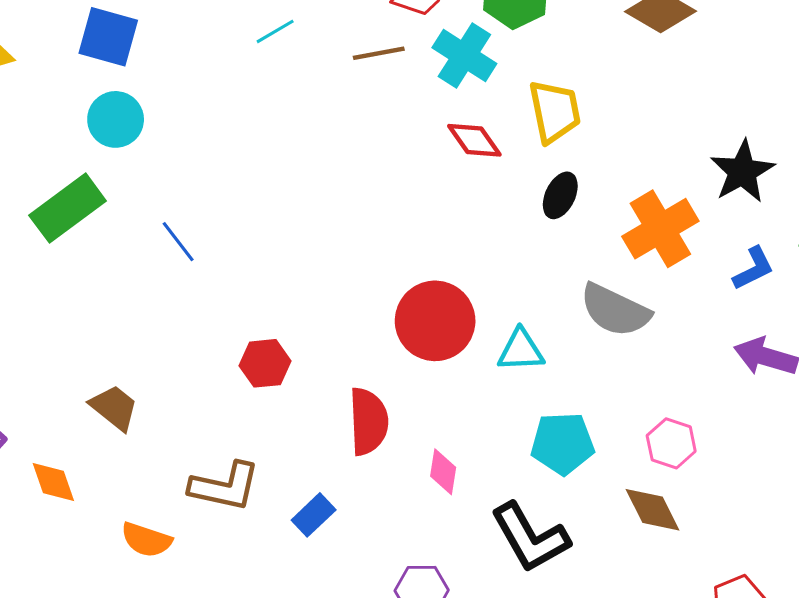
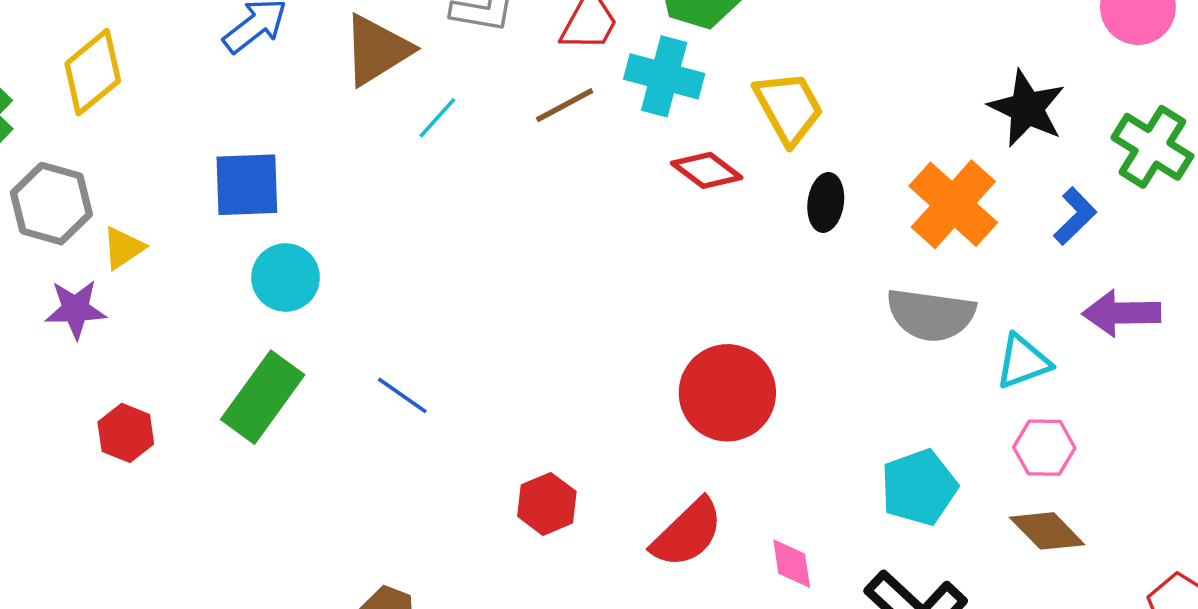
cyan triangle: (521, 350) -> (1023, 362), moved
red semicircle: (368, 421) -> (687, 533), turned 66

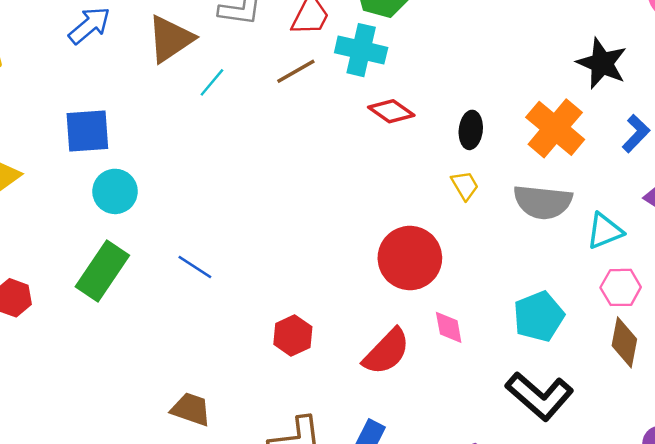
yellow trapezoid: (789, 108) -> (465, 185), moved, size x0.6
brown diamond: (1047, 531) -> (624, 342), turned 57
pink diamond: (792, 564) -> (449, 327), moved

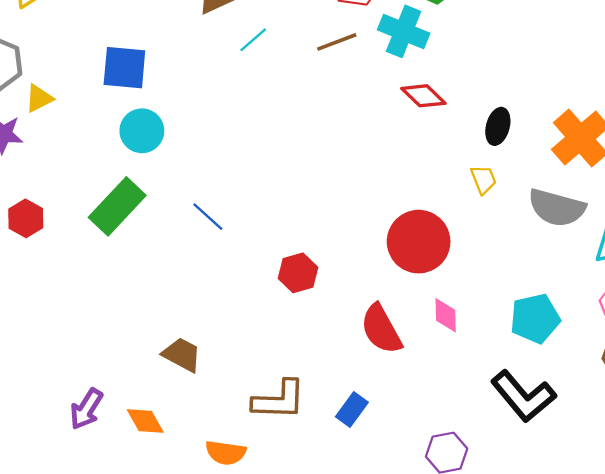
red hexagon: (293, 336) -> (298, 273), moved
red semicircle: (386, 352) -> (381, 329), turned 98

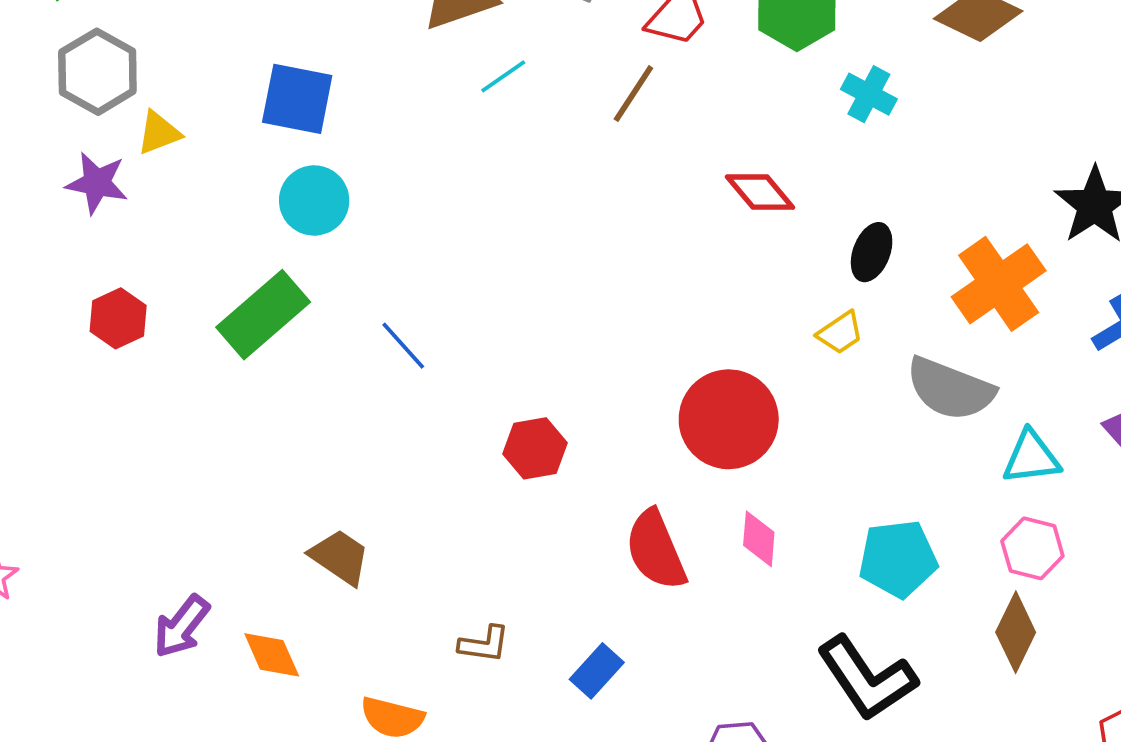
cyan cross: (404, 31) -> (869, 94), moved, size x0.7
brown line: (337, 42) -> (633, 94), turned -42
yellow trapezoid: (483, 179) -> (840, 333), turned 72
brown L-shape: (279, 400) -> (484, 644), size x0.6

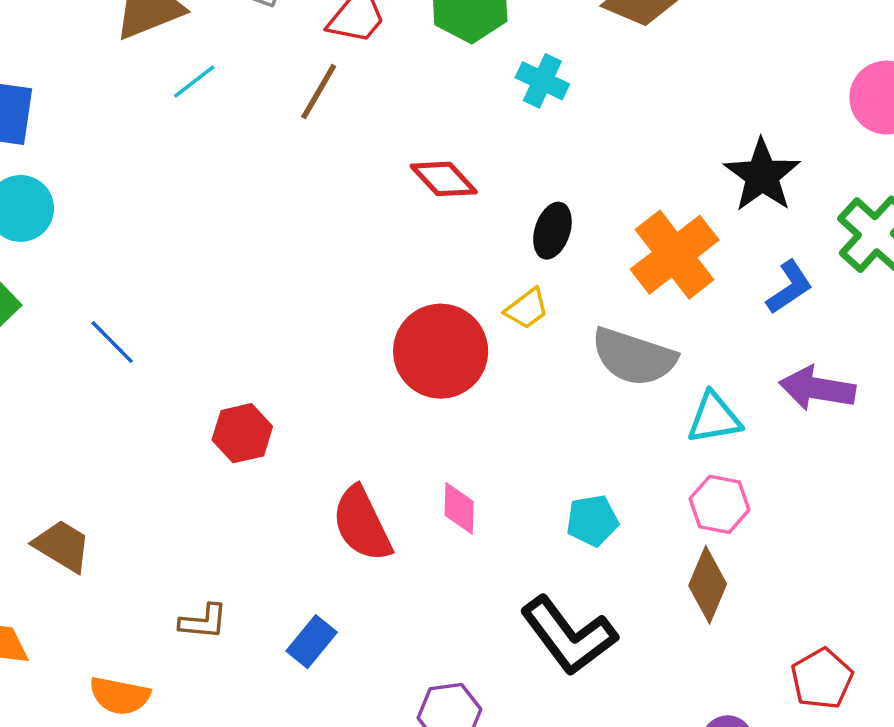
red circle: (729, 419) -> (441, 351), moved
cyan pentagon: (898, 559) -> (592, 520), size x0.7

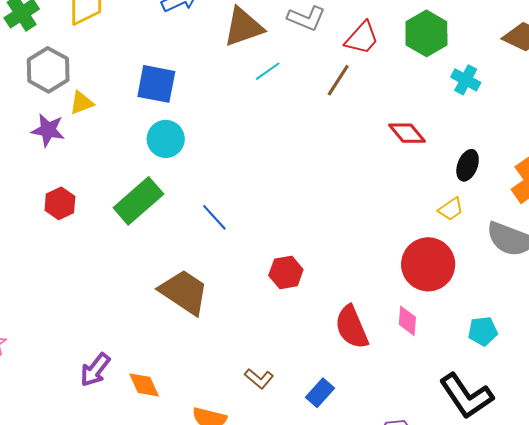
red circle: (441, 351) -> (428, 264), moved
brown trapezoid: (62, 546) -> (184, 292), moved, size x1.5
brown L-shape: (203, 622) -> (259, 379), turned 32

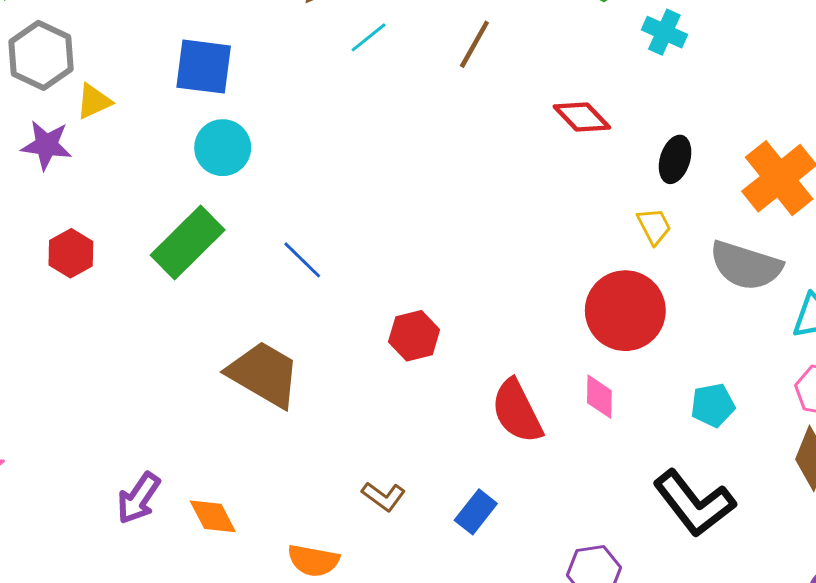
yellow trapezoid: (451, 209) -> (654, 226), turned -80

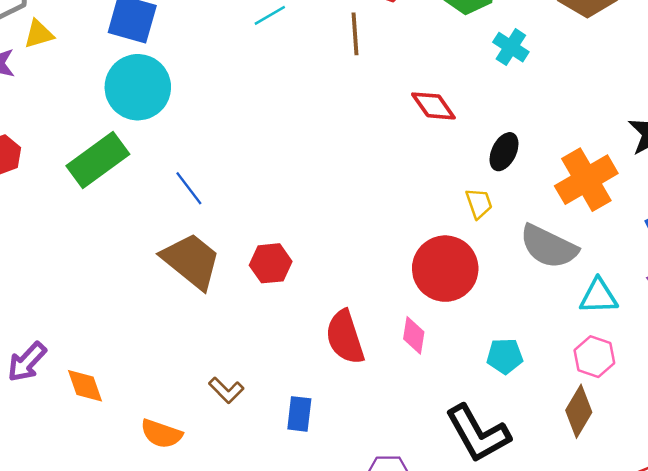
brown line: (474, 44) -> (355, 34), turned -42
cyan circle: (223, 148) -> (138, 87), size x1.4
brown trapezoid: (264, 374) -> (191, 261), moved
blue rectangle: (476, 512) -> (299, 414), turned -40

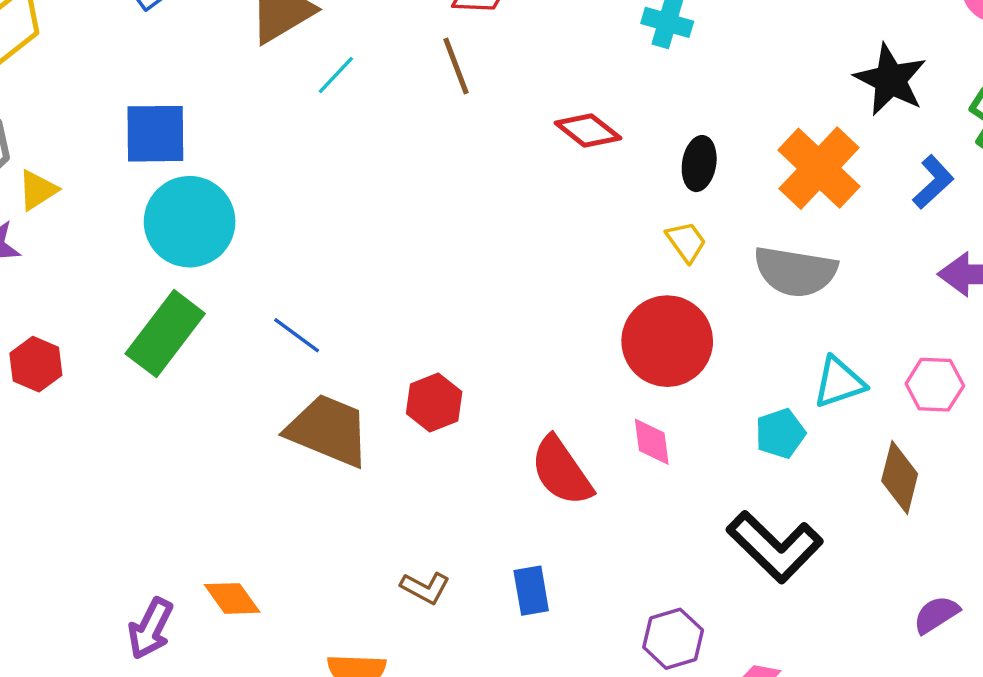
cyan triangle: (599, 296) -> (839, 382), moved
pink hexagon: (594, 357) -> (935, 385), moved
orange diamond: (85, 386) -> (232, 598), moved

